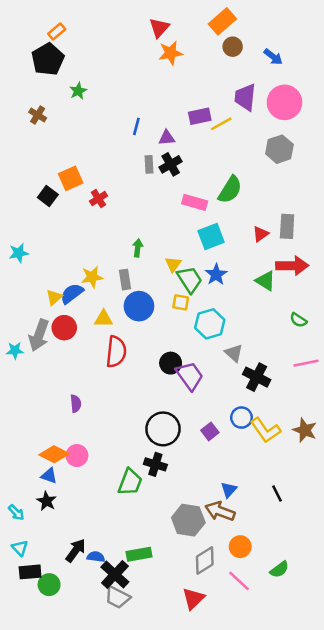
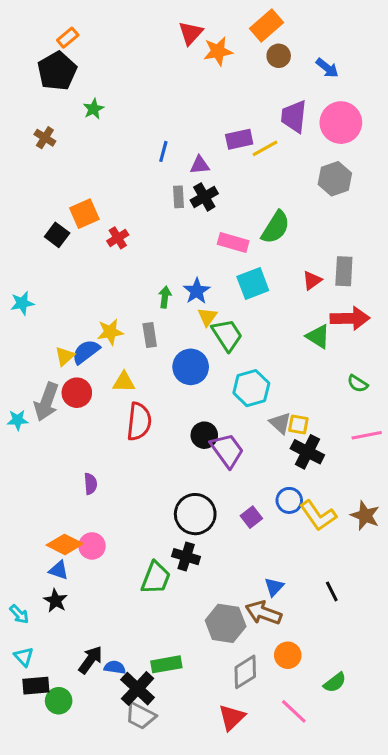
orange star: (171, 53) -> (218, 51), moved
blue star: (216, 274) -> (197, 291), moved
yellow square: (181, 302) -> (298, 425), moved
blue circle: (139, 306) -> (191, 367), moved
pink line: (239, 581) -> (294, 711), moved

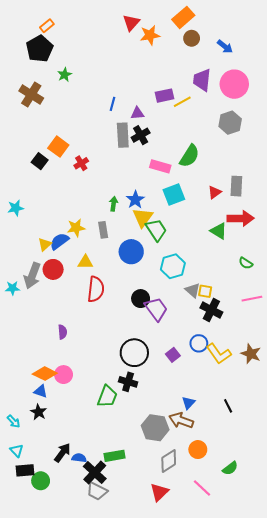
brown cross: (45, 138) -> (31, 94), size x1.6
gray rectangle: (178, 197) -> (123, 135), size x1.6
orange square: (84, 214) -> (58, 147), turned -30
yellow triangle: (207, 317) -> (143, 217), size x1.5

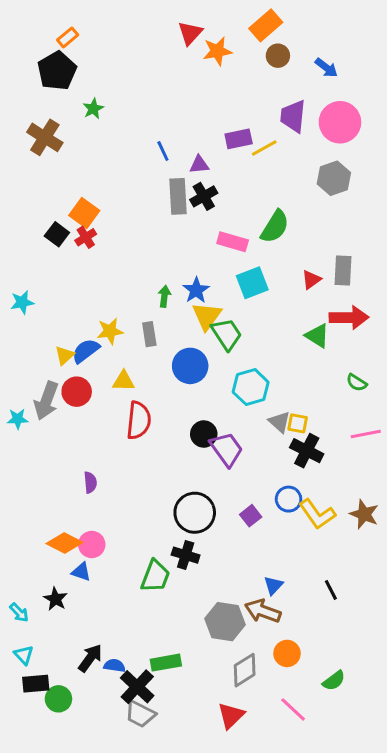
blue line: (112, 104) -> (163, 151), turned -40
red cross: (81, 163) -> (86, 237), moved
blue triangle: (41, 391) -> (81, 572), moved

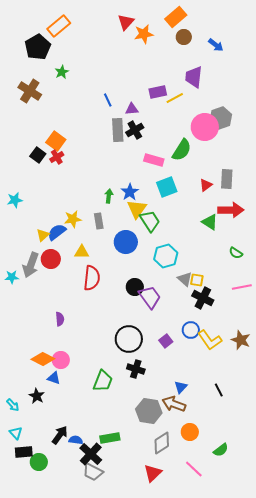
orange rectangle: (68, 37) -> (59, 26), moved, size x1.6
pink circle: (340, 122) -> (205, 127), moved
black cross: (186, 555) -> (136, 369), moved

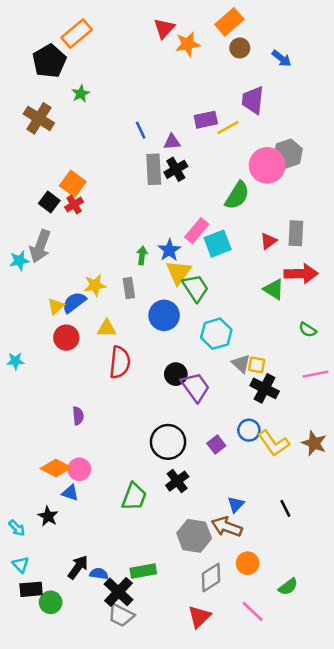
pink rectangle: (154, 160) -> (197, 231), moved, turned -66
gray arrow: (31, 265) -> (40, 246), moved
black cross: (136, 369) -> (177, 481), turned 36

